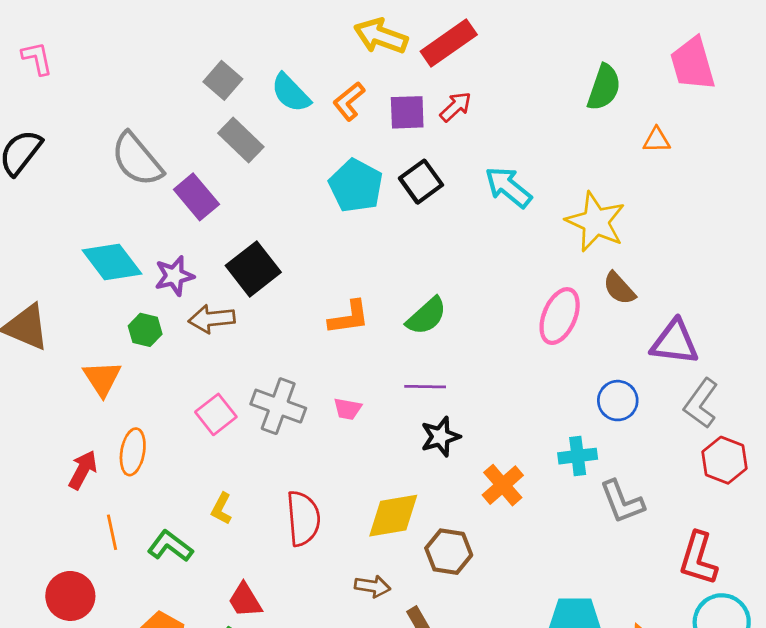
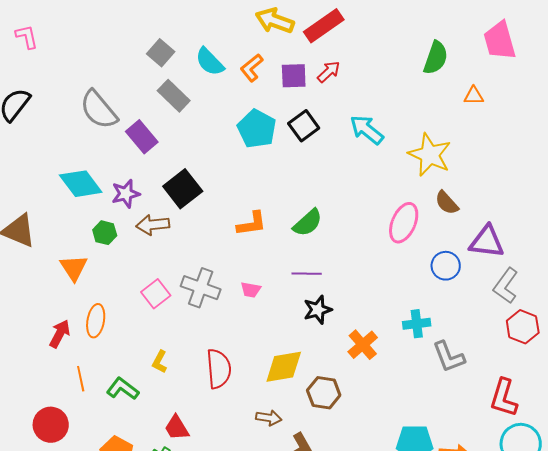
blue circle: (618, 401) -> (446, 266), moved

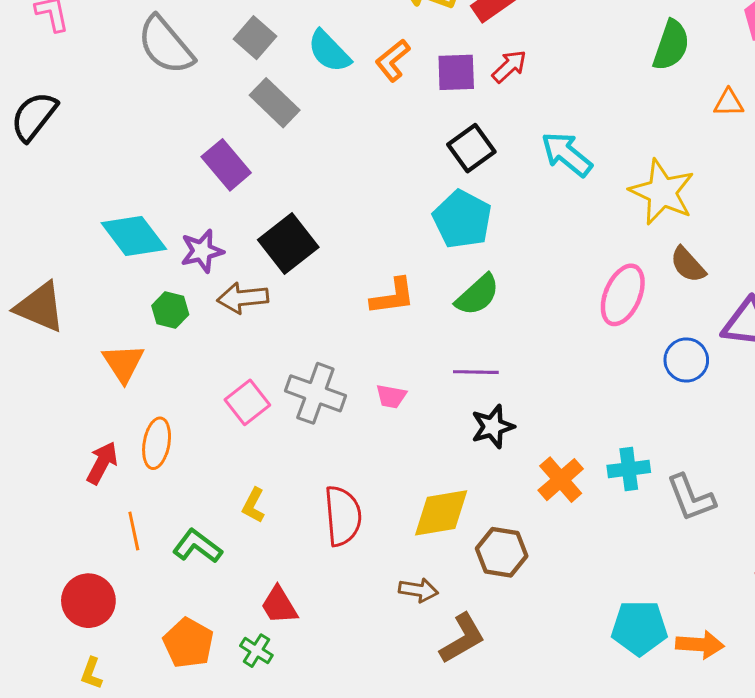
gray semicircle: (99, 110) -> (166, 45), moved
cyan pentagon: (257, 129) -> (462, 219), moved
cyan cross: (417, 324) -> (629, 469), moved

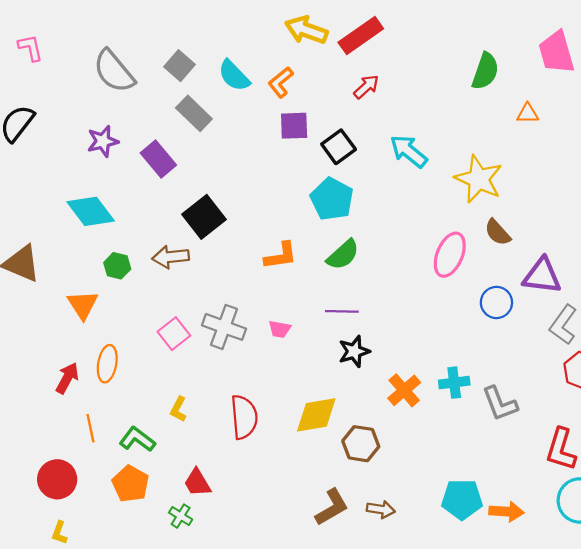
purple square: (456, 72) -> (294, 126), moved
purple star: (202, 251) -> (103, 141), moved
brown arrow: (418, 590) -> (381, 509), moved
orange pentagon: (188, 643) -> (131, 484), moved

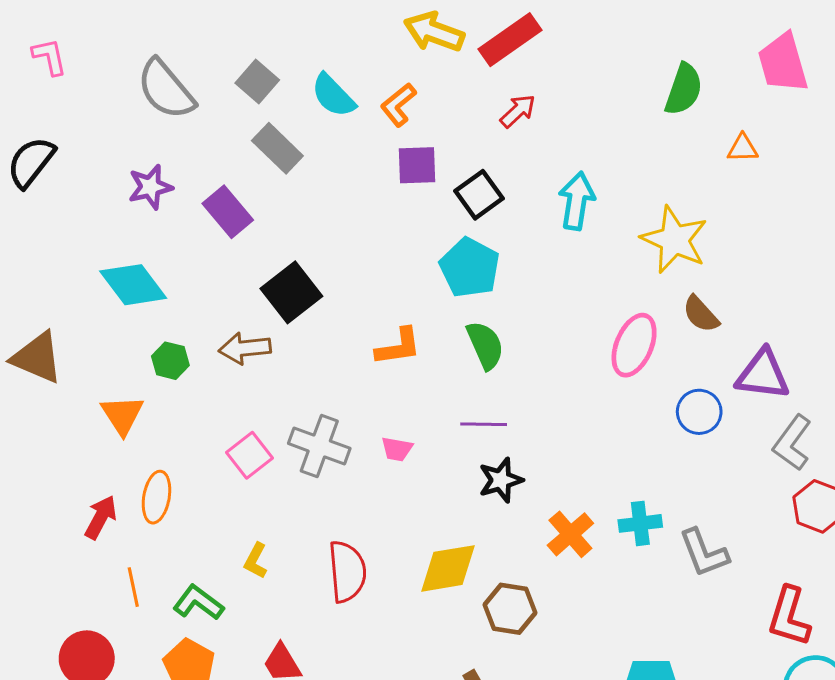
cyan arrow: (409, 151) -> (577, 201), turned 60
green semicircle: (343, 255) -> (485, 345), turned -72

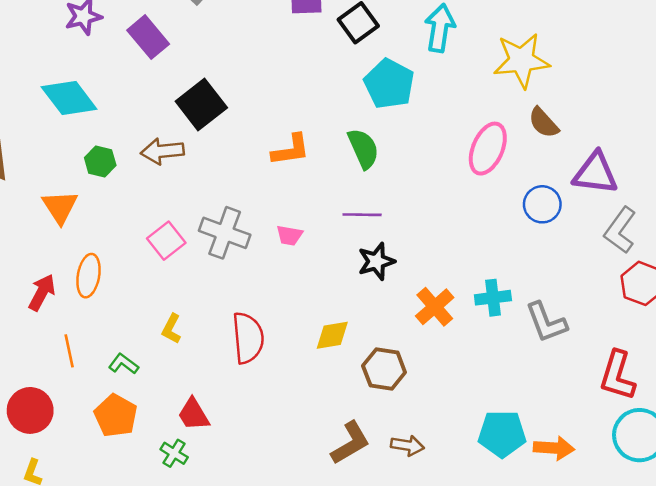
yellow star: (674, 240) -> (522, 60), turned -30
cyan pentagon: (470, 268) -> (389, 84), moved
yellow diamond: (448, 568) -> (332, 335), size x0.7
green L-shape: (198, 603) -> (123, 364), size x0.7

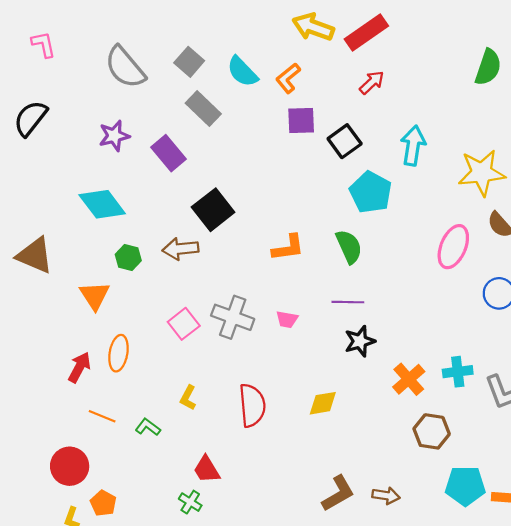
orange line: (69, 351) -> (102, 416), turned -56
brown hexagon: (384, 369) -> (432, 431), moved
orange pentagon: (116, 416) -> (103, 503), moved, size x0.7

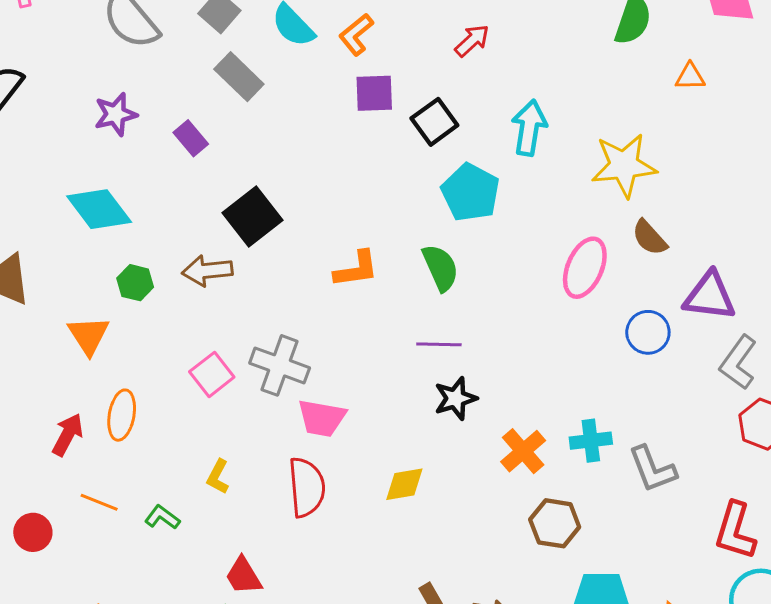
purple rectangle: (168, 153) -> (191, 138), size x0.7
pink trapezoid: (287, 319) -> (322, 418), moved, size x1.6
red circle: (70, 466) -> (33, 532), moved, size x0.7

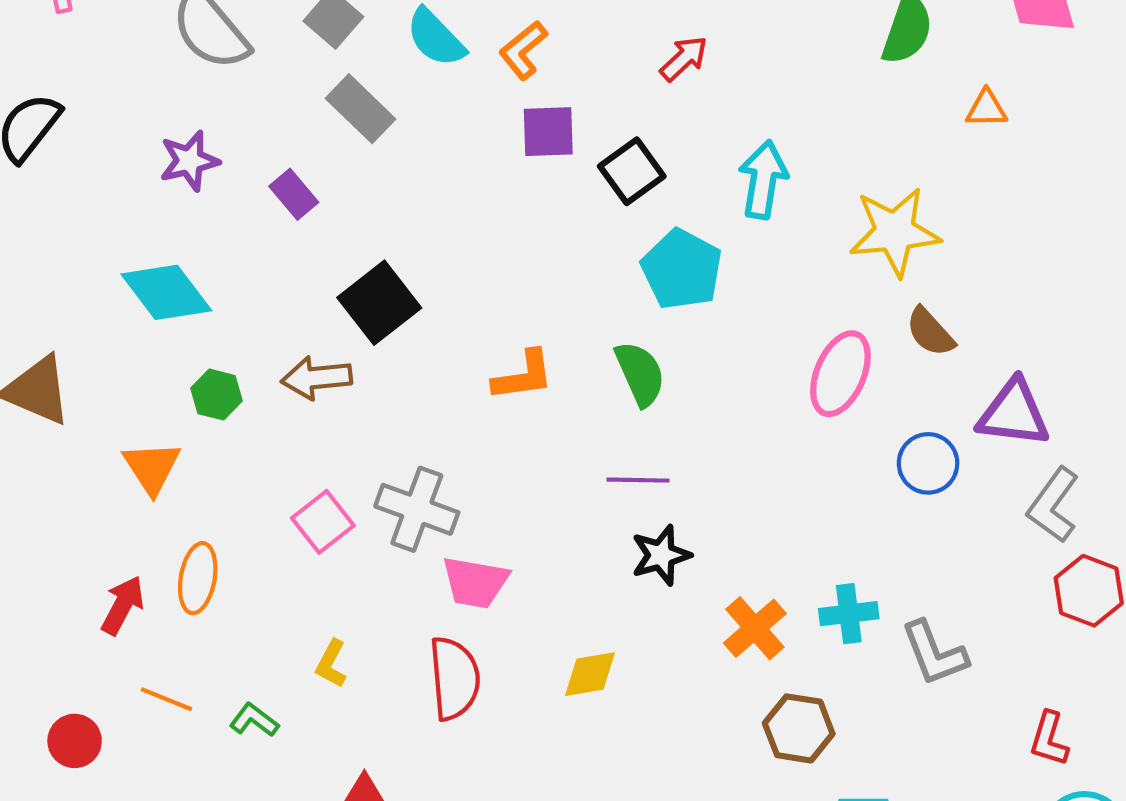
red L-shape: (735, 531) -> (1049, 739), size x0.7

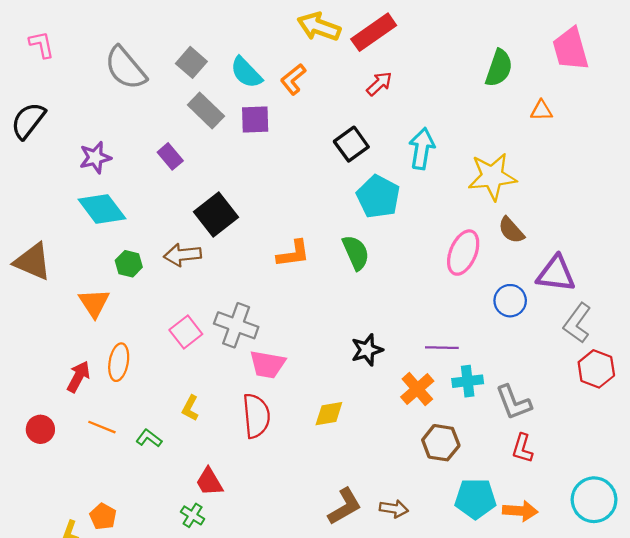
purple square: (548, 132) -> (255, 119), moved
purple star: (189, 161) -> (95, 158), moved
purple line: (638, 480) -> (442, 348), moved
red L-shape: (1049, 739) -> (522, 448), moved
red circle: (75, 741) -> (40, 429), moved

